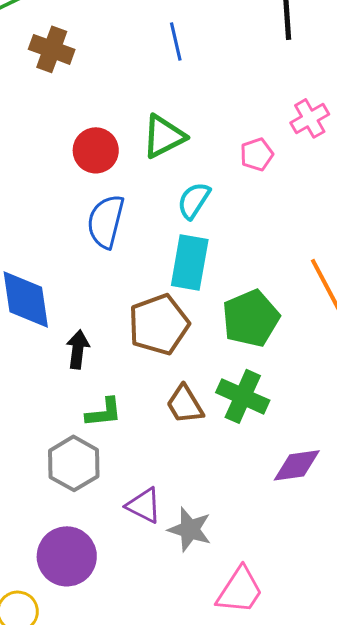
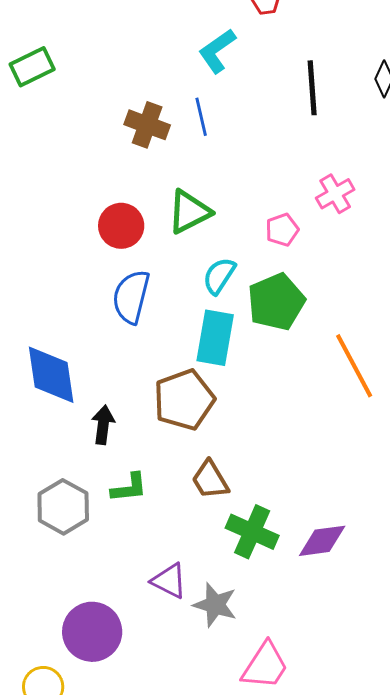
brown cross: (52, 49) -> (147, 125), moved
green pentagon: (251, 318) -> (276, 302), moved
green cross: (243, 396) -> (252, 532), moved
gray hexagon: (74, 463) -> (63, 507), moved

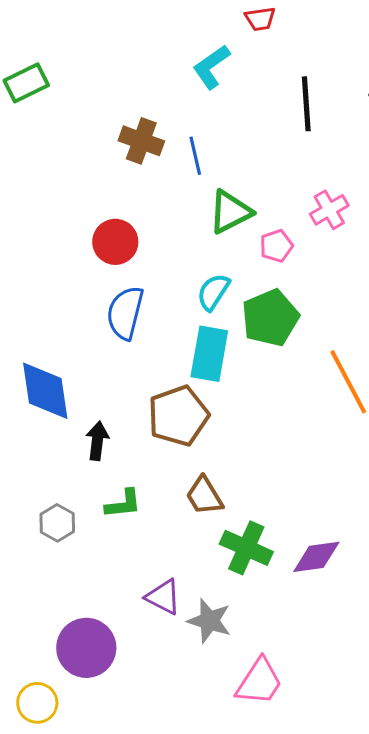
blue line: (201, 117) -> (195, 156), moved
green triangle: (189, 212) -> (230, 212), moved
gray hexagon: (63, 507) -> (57, 523), size x0.7

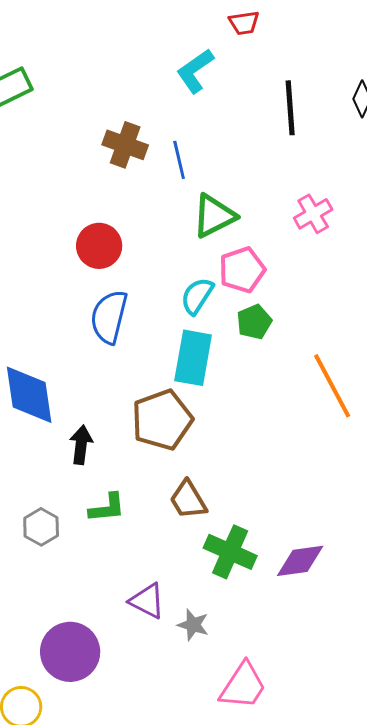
pink pentagon: (276, 246) -> (242, 270), moved, size x1.4
green pentagon: (270, 318) -> (254, 322), size x0.6
gray star: (209, 621) -> (193, 625), size x0.7

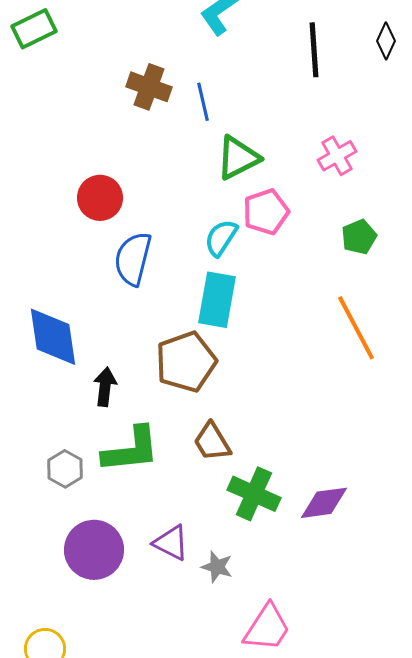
red circle: (99, 246) -> (100, 198), moved
green pentagon: (254, 322) -> (359, 237), moved
green L-shape: (107, 508) -> (131, 450), size x1.6
purple circle: (70, 652) -> (94, 550), moved

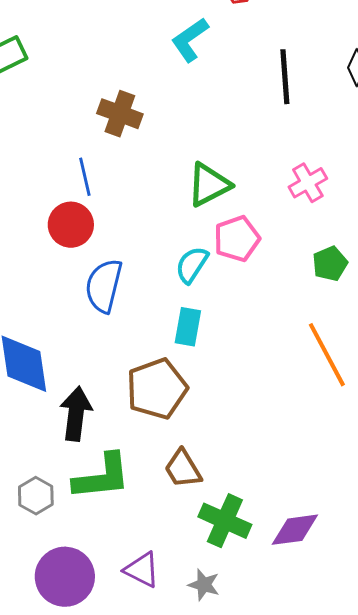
blue line: (203, 102) -> (85, 177), moved
cyan rectangle: (217, 300) -> (188, 327), size x0.7
black arrow: (105, 387) -> (76, 414), size x1.4
gray star: (217, 567) -> (204, 585), moved

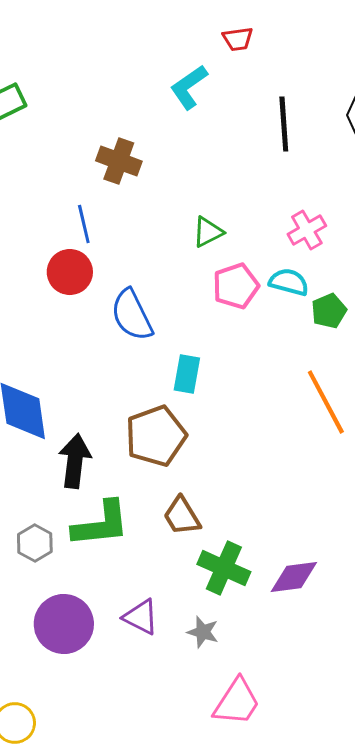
green triangle: (209, 185) -> (208, 232), size x0.7
cyan semicircle: (192, 265) -> (289, 282), moved, turned 72
blue semicircle: (104, 286) -> (132, 315), moved, turned -40

